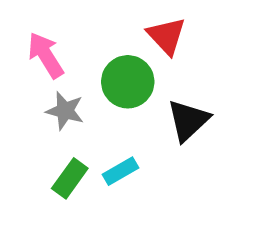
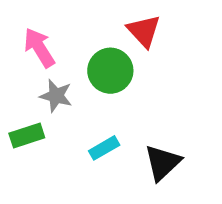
black triangle: (188, 120) -> (163, 163), moved
green rectangle: (70, 178) -> (27, 135), moved, turned 36

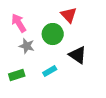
green rectangle: (27, 135) -> (17, 75), moved
black triangle: (163, 163) -> (78, 55), moved, turned -42

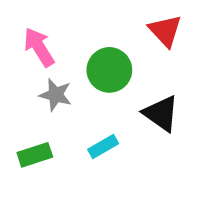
red triangle: (69, 15) -> (165, 31), moved

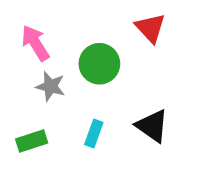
black triangle: (161, 113) -> (152, 126), moved
cyan rectangle: (103, 147) -> (94, 133), turned -40

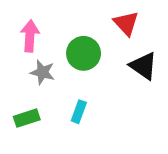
pink arrow: (35, 43) -> (30, 36), turned 36
black triangle: (152, 126) -> (143, 66), moved

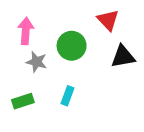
black triangle: (143, 66) -> (123, 57), turned -45

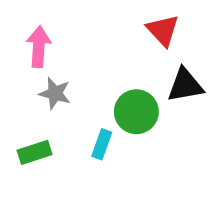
green circle: (72, 46) -> (136, 112), moved

